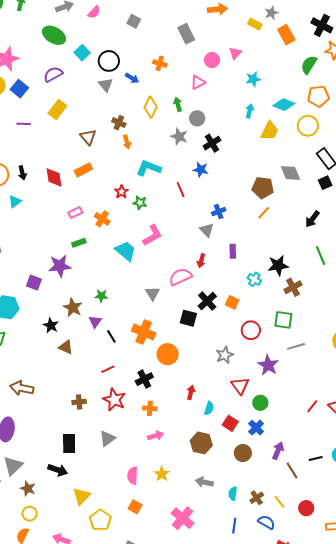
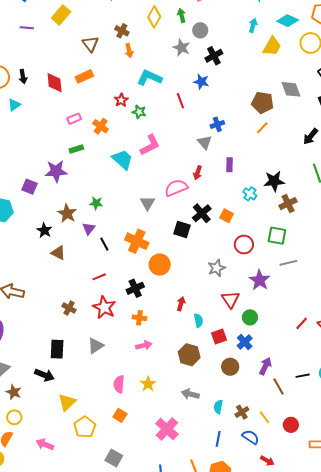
brown cross: (79, 402) -> (69, 308), turned 32
cyan semicircle: (209, 408) -> (198, 320), turned -32
red square: (230, 423) -> (219, 337), turned 35

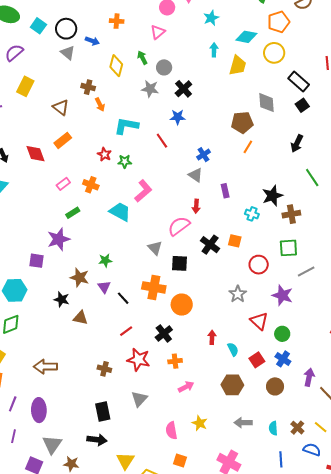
gray diamond: (291, 89) -> (266, 103), turned 30
brown cross: (288, 204) -> (291, 214), turned 30
black square: (182, 230) -> (180, 263), moved

